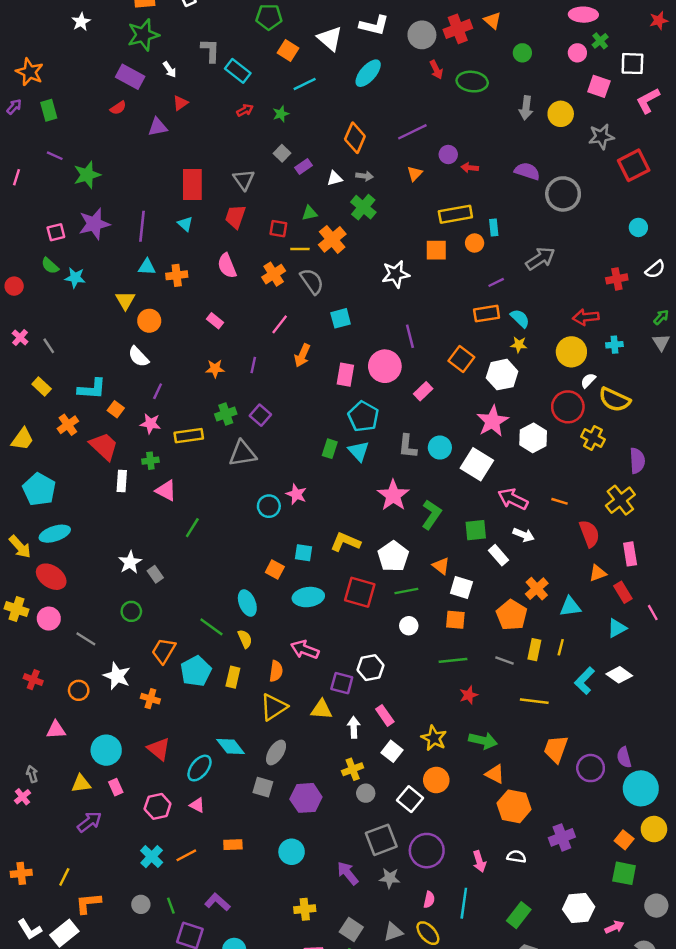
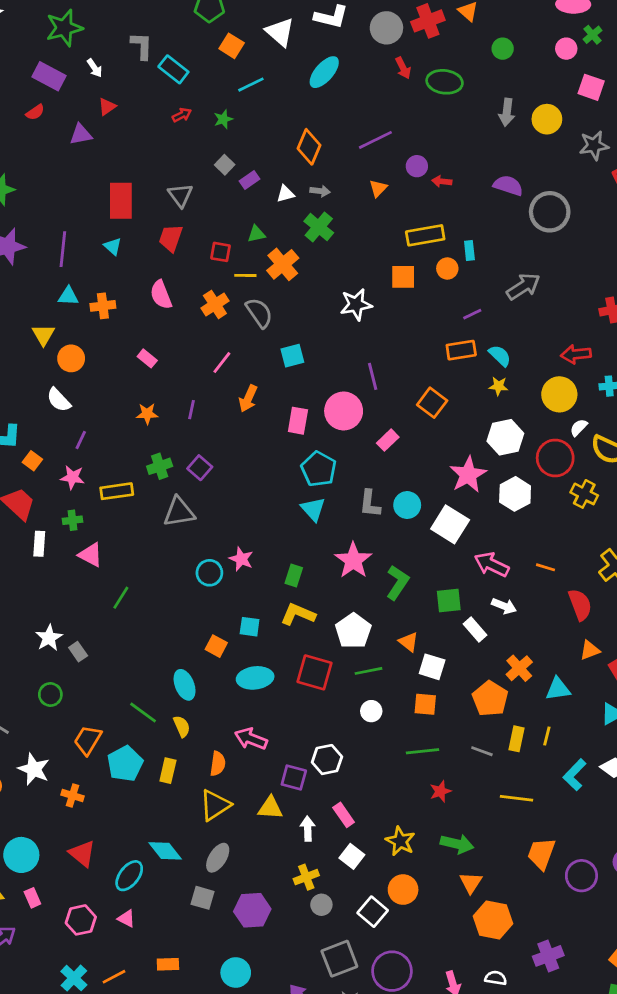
white hexagon: (502, 375) -> (505, 437), moved
green rectangle: (330, 449) -> (294, 576), moved
orange triangle: (495, 774) -> (471, 883), turned 36

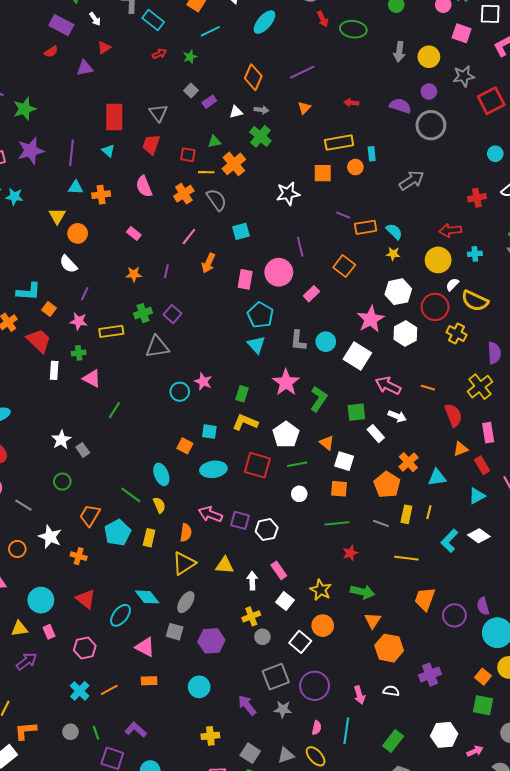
purple circle: (417, 166) -> (429, 91), moved
purple line: (472, 314) -> (343, 215), moved, turned 48
purple square: (294, 777) -> (240, 520), moved
pink triangle: (126, 919) -> (145, 647), moved, size x1.5

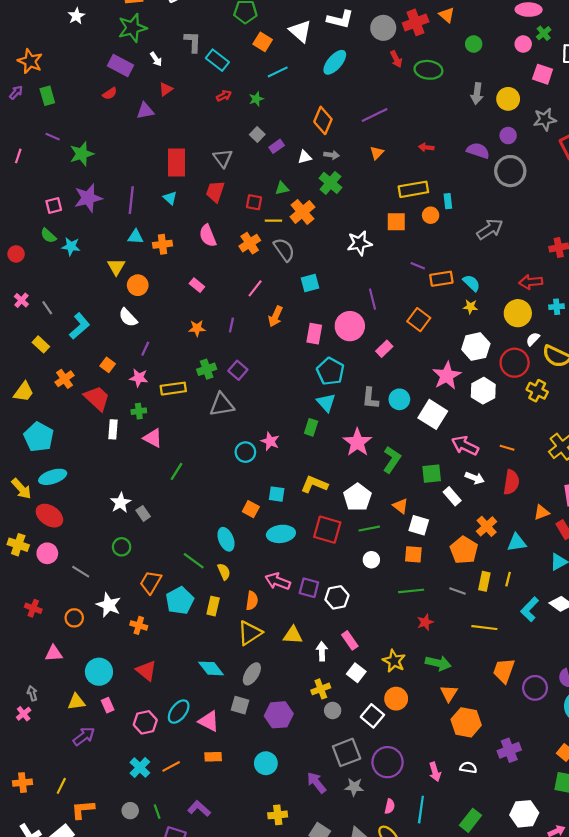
cyan L-shape: (29, 292) -> (80, 326), moved, turned -45
green rectangle: (242, 394) -> (311, 427), moved
red semicircle: (453, 415) -> (511, 482), moved, turned 30
cyan ellipse: (120, 615) -> (179, 712), moved

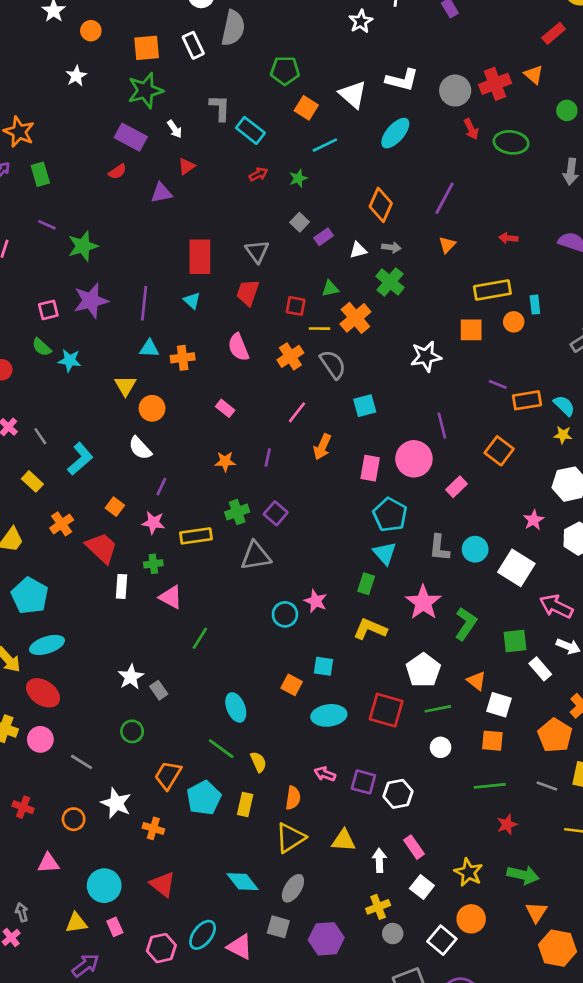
purple line: (375, 115) -> (445, 198), turned -36
pink star: (447, 376) -> (534, 520), size x0.6
yellow L-shape: (314, 484) -> (370, 629), moved
cyan ellipse: (226, 539) -> (236, 707), moved
pink arrow: (278, 581) -> (325, 774), size x0.7

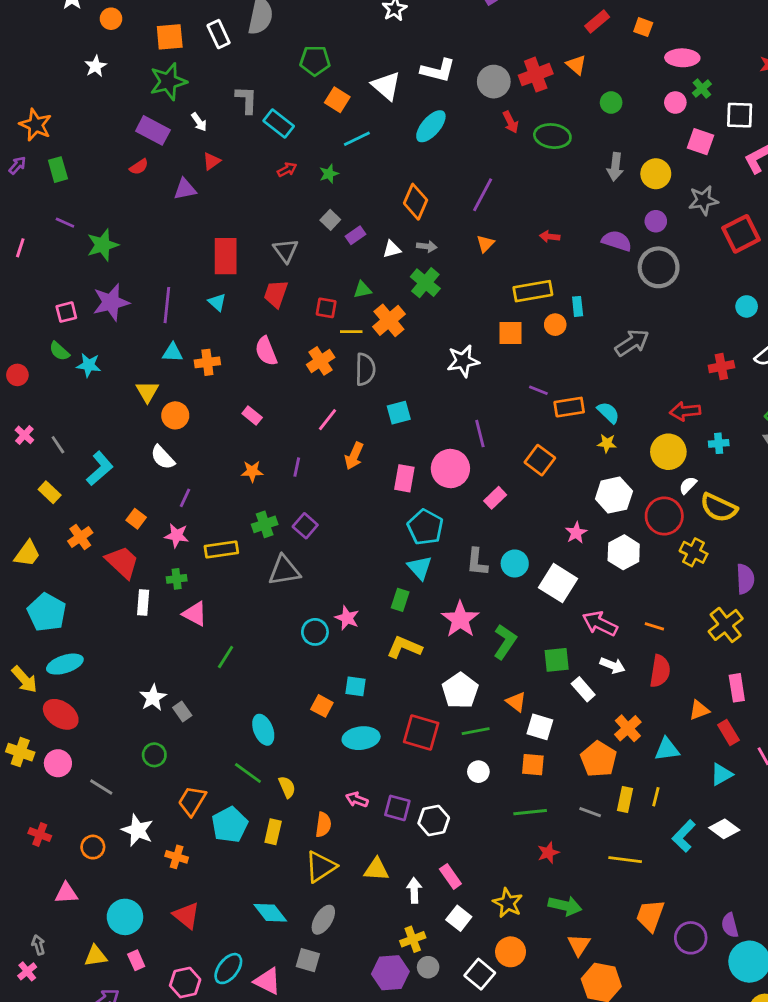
gray semicircle: (333, 364) -> (365, 369), turned 36
purple hexagon: (326, 939) -> (390, 973), moved

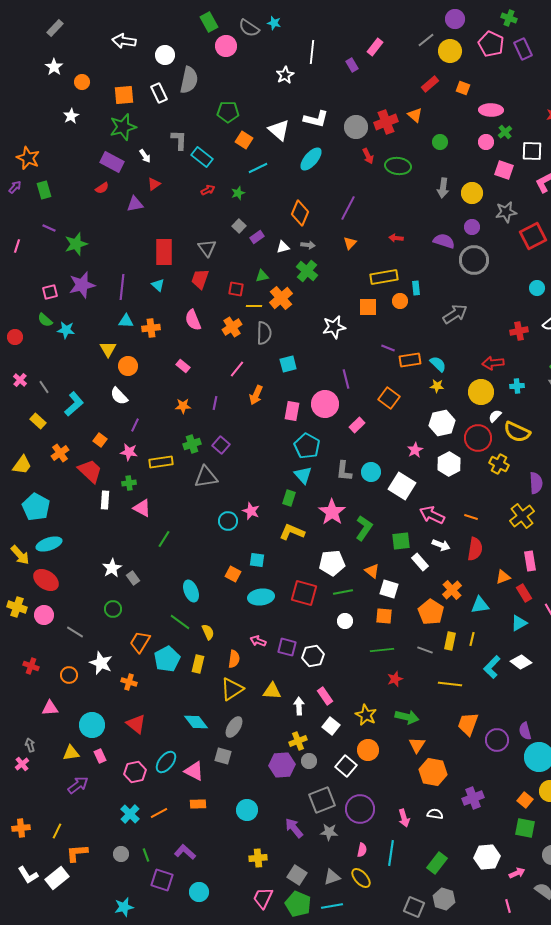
white pentagon: (460, 691) -> (332, 563), turned 30

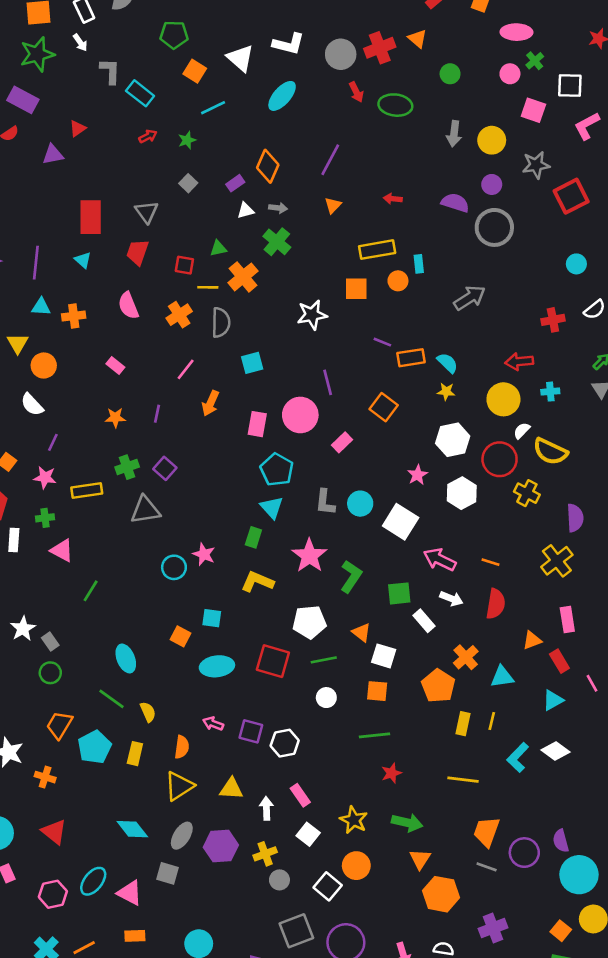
white arrow: (145, 156) -> (80, 43), moved
purple rectangle: (257, 237) -> (235, 183), moved
green circle: (113, 609) -> (50, 673), moved
gray line: (425, 650) -> (487, 867), moved
purple hexagon: (282, 765) -> (221, 846), moved

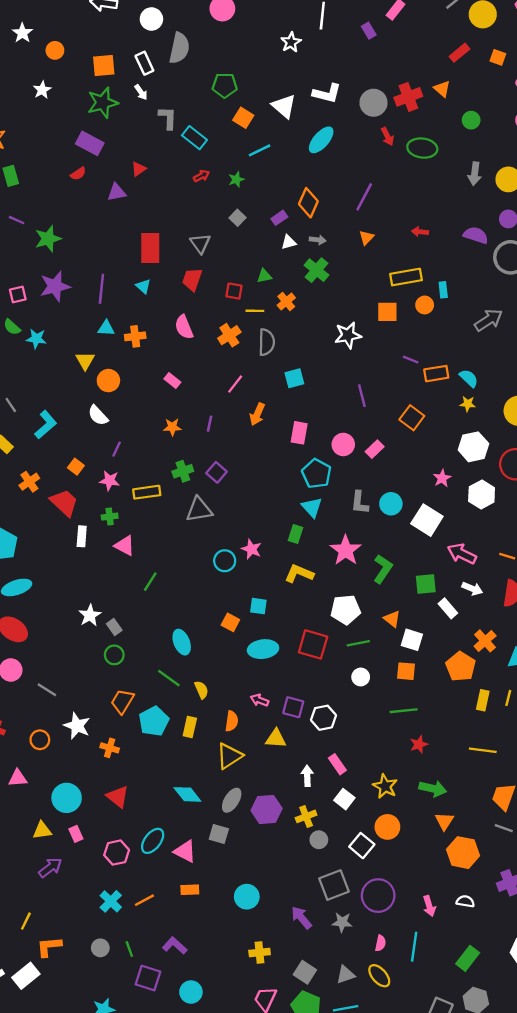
orange cross: (243, 277) -> (286, 301), size x0.7
pink circle: (300, 415) -> (343, 444), moved, size x0.7
yellow triangle: (231, 789) -> (276, 739), moved

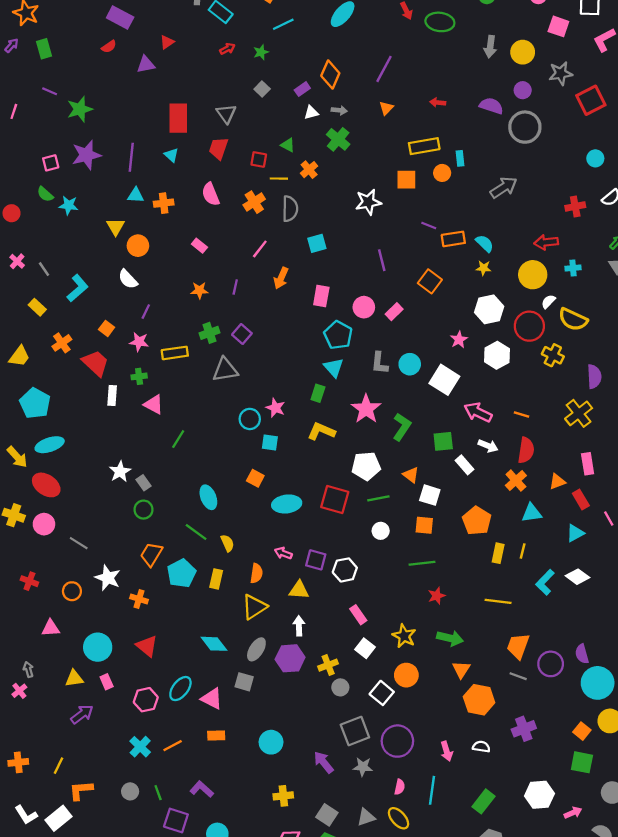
green triangle: (264, 276) -> (288, 145), turned 40
cyan square: (258, 606) -> (270, 442), moved
orange cross: (485, 641) -> (516, 480), moved
white arrow: (307, 776) -> (299, 626), moved

